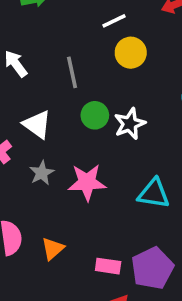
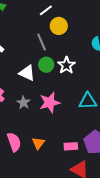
gray line: (72, 72) -> (42, 42), moved
white triangle: (37, 124) -> (27, 73), moved

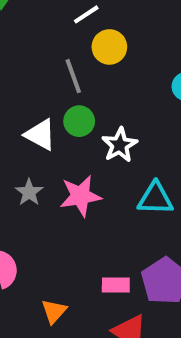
white star: (66, 65) -> (120, 145), moved
orange triangle: (38, 143) -> (54, 311), moved

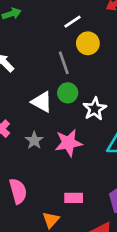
pink rectangle: (116, 285) -> (74, 198), moved

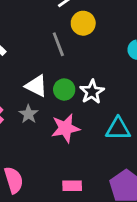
green circle: (68, 93) -> (64, 90), moved
gray star: (34, 140) -> (28, 114), moved

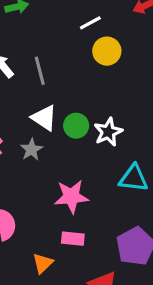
gray line: (58, 44) -> (40, 71), moved
pink star: (65, 128) -> (71, 197), moved

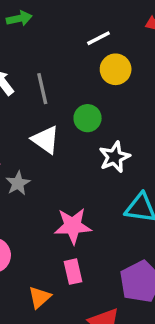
green circle: (76, 126) -> (88, 118), moved
gray star: (31, 150) -> (18, 183), moved
pink rectangle: (73, 239) -> (73, 272), turned 70

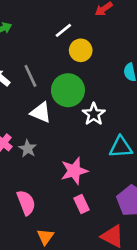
green circle: (88, 118) -> (68, 90), size x1.6
orange triangle: (40, 297) -> (45, 237), moved

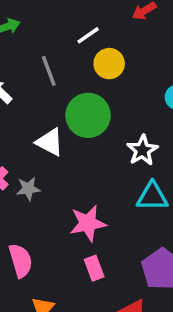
gray line: (30, 76) -> (49, 71), moved
white star: (94, 114) -> (142, 150), moved
gray star: (28, 149) -> (28, 189), turned 30

